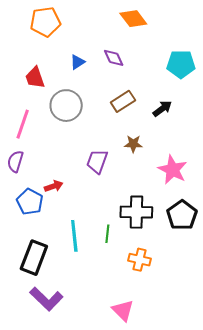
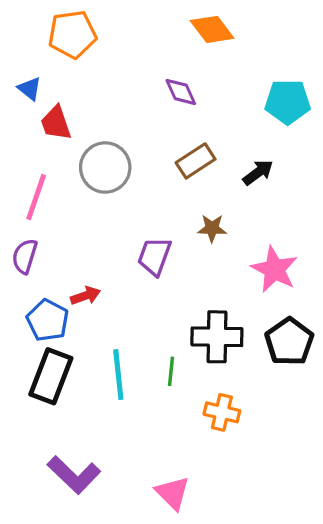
blue triangle: (77, 62) -> (30, 89), moved, turned -49
black rectangle: (34, 258) -> (51, 376), moved
pink triangle: (123, 310) -> (173, 493), moved

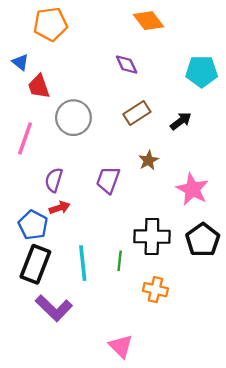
brown star: (212, 228) -> (148, 160), turned -30
purple semicircle: (25, 256) -> (54, 180), moved
purple L-shape: (74, 475) -> (54, 308), moved

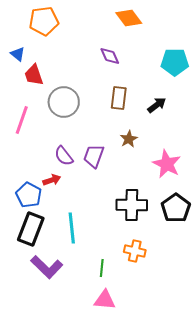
brown rectangle: (137, 113) -> (119, 98), turned -50
purple semicircle: (54, 180) -> (64, 156), moved, turned -55
green line: (120, 261) -> (102, 268), moved
pink triangle: (121, 346) -> (105, 300), turned -40

